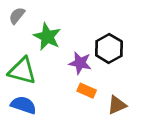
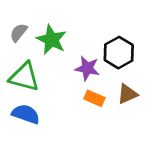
gray semicircle: (17, 16) -> (19, 33), moved
brown triangle: (117, 105) -> (127, 94), moved

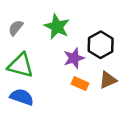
green star: (52, 40) -> (57, 27), moved
purple star: (87, 68) -> (74, 58), turned -30

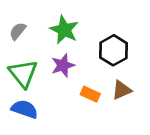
purple star: (74, 58) -> (63, 65), moved
green triangle: (21, 65) -> (23, 74), turned 36

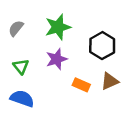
green star: (64, 30) -> (58, 27), turned 30
green triangle: (23, 74) -> (21, 66), size x0.6

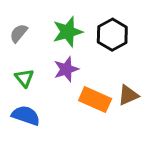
black hexagon: (102, 46) -> (112, 35), moved
orange rectangle: (81, 85) -> (95, 100), size x1.5

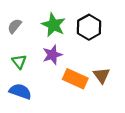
green star: (68, 32) -> (53, 25), turned -30
brown triangle: (128, 95) -> (102, 75), turned -42

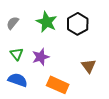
purple star: (52, 55) -> (41, 57), moved
orange rectangle: (75, 79) -> (58, 85), moved

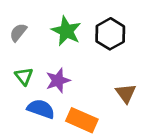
blue semicircle: (18, 80) -> (41, 109), moved

